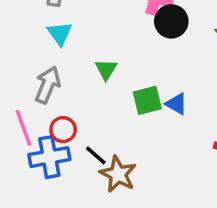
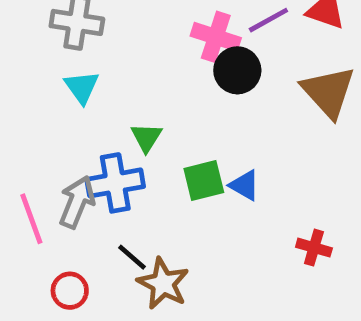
gray arrow: (48, 85) -> (77, 202), moved
red circle: (63, 130) -> (70, 291), moved
blue cross: (49, 157) -> (115, 183), moved

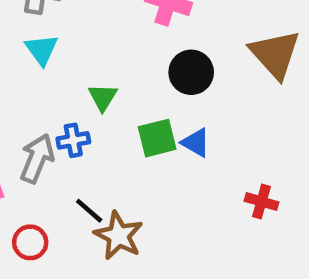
black circle: (237, 70) -> (191, 72), moved
blue cross: (115, 183) -> (73, 140), size x0.6

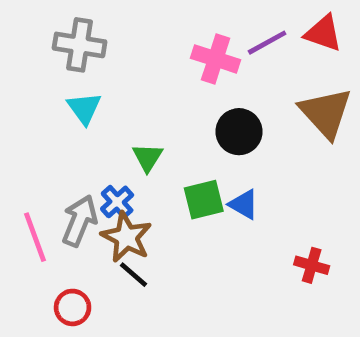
blue cross: (73, 140) -> (117, 202), turned -32
brown star: (119, 236) -> (126, 237), moved

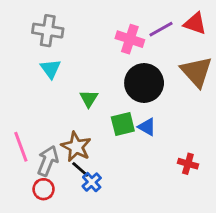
black circle: (239, 132) -> (144, 83), size x1.4
blue cross: (117, 202) -> (92, 182), moved
gray arrow: (80, 221) -> (48, 161), moved

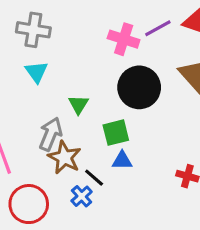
blue triangle: (147, 127) -> (122, 161), moved, turned -30
gray arrow: (48, 161) -> (50, 134), moved
black line: (80, 169) -> (94, 178), moved
red circle: (44, 189) -> (29, 204), size x1.6

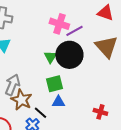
purple line: (158, 28) -> (74, 31), moved
green triangle: (78, 105) -> (50, 57), moved

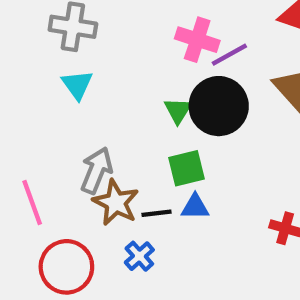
black line: (40, 113) -> (156, 213), moved, turned -48

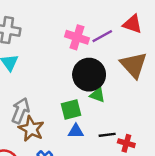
purple line: (229, 55) -> (102, 36), moved
green triangle: (178, 110) -> (97, 95), moved, turned -42
black line: (156, 213) -> (107, 135), moved

